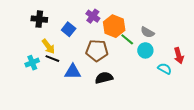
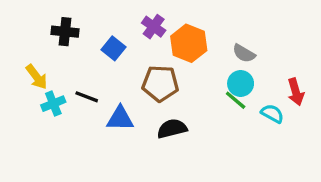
green line: (127, 39) -> (236, 100), moved
yellow arrow: (48, 46) -> (37, 77), moved

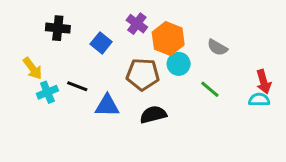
cyan circle: (241, 83) -> (179, 64), moved
cyan semicircle: (272, 114) -> (259, 100), moved, turned -30

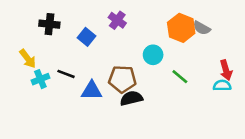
orange hexagon: (168, 39) -> (181, 28), moved
gray semicircle: (217, 47) -> (202, 28), moved
brown pentagon: (143, 74) -> (122, 79), moved

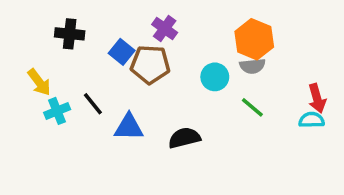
gray semicircle: (202, 28) -> (252, 66), moved, turned -36
black line: (66, 74) -> (93, 104), turned 30
brown pentagon: (122, 79) -> (150, 64), moved

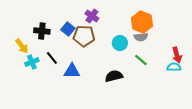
black cross: (70, 34) -> (42, 31), moved
black semicircle: (184, 138) -> (114, 76), moved

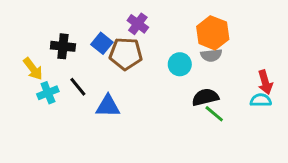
green line: (141, 60) -> (214, 114), moved
black semicircle: (114, 76) -> (205, 97), moved

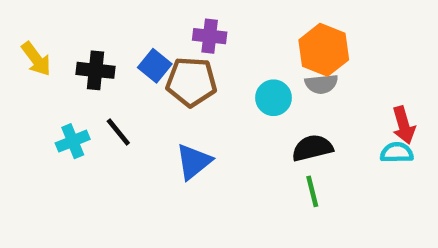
purple cross: (138, 24) -> (210, 36), turned -30
yellow arrow: (33, 69) -> (36, 59), moved
blue triangle: (108, 106) -> (194, 162), moved, turned -40
green line: (214, 114) -> (312, 191), moved, turned 36

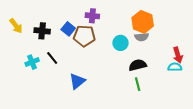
blue triangle: (194, 162) -> (77, 81), moved

